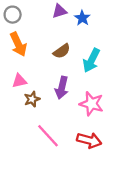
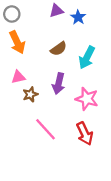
red arrow: (89, 140) -> (85, 134), turned 50

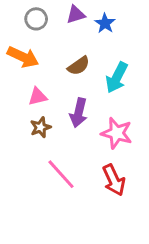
gray circle: (12, 14) -> (36, 19), moved
orange arrow: (17, 42) -> (23, 57), turned -40
pink triangle: (18, 77) -> (38, 97), moved

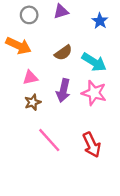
blue star: (105, 23) -> (100, 21), moved
cyan arrow: (117, 78) -> (94, 62), turned -85
pink star: (117, 133) -> (94, 93), moved

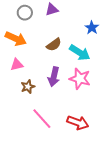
blue star: (100, 21) -> (92, 28), moved
pink triangle: (30, 78) -> (17, 65), moved
red arrow: (92, 145) -> (78, 123), turned -45

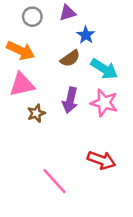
blue star: (92, 28) -> (86, 35), moved
pink triangle: (17, 65) -> (22, 85), size x1.5
pink line: (42, 119) -> (55, 181), moved

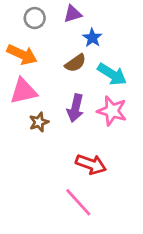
red arrow: (101, 160) -> (91, 164), moved
pink line: (55, 181) -> (78, 202), moved

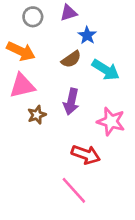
pink star: (112, 111) -> (111, 121), moved

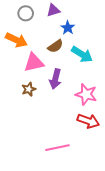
pink triangle: (22, 86) -> (34, 63), moved
red arrow: (86, 155) -> (88, 121), moved
pink line: (74, 190) -> (57, 148), turned -60

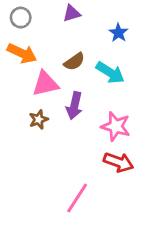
gray circle: (26, 13) -> (21, 18), moved
blue star: (68, 28) -> (118, 33), moved
pink line: (57, 148) -> (77, 198), turned -45

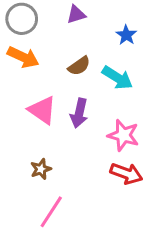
gray circle: (21, 18) -> (22, 19), size x1.4
pink triangle: (45, 84) -> (42, 110), moved, turned 48
brown star: (39, 120) -> (41, 169), moved
pink line: (77, 198) -> (51, 212), moved

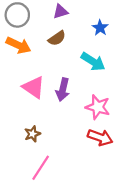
brown semicircle: (79, 66) -> (57, 38), moved

